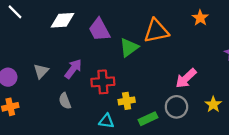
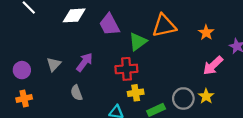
orange star: (200, 18) -> (206, 33), moved
pink arrow: (186, 78) -> (213, 66), moved
red cross: (103, 82) -> (126, 69), moved
yellow star: (213, 104) -> (206, 96), moved

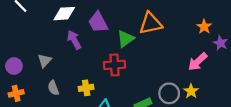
orange star: (206, 33) -> (204, 27), moved
purple arrow: (84, 62) -> (74, 40), moved, turned -66
gray semicircle: (76, 93) -> (53, 88), moved
yellow cross: (136, 93) -> (86, 88), moved

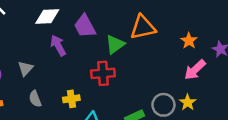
orange star: (204, 27) -> (189, 41), moved

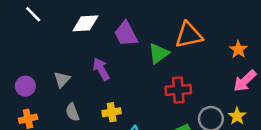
purple arrow: (58, 46) -> (101, 69), moved
red cross: (103, 73) -> (178, 90), moved

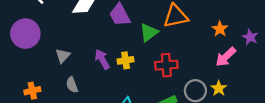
purple arrow: (101, 69) -> (102, 59), moved
purple circle: (25, 86) -> (25, 34), moved, size x1.6
yellow cross: (112, 112) -> (126, 60), moved

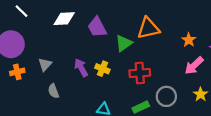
yellow cross: (126, 60) -> (102, 69), turned 32
yellow star: (219, 88) -> (200, 94), moved
orange cross: (32, 91) -> (17, 72), moved

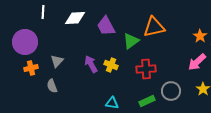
white line: (21, 11) -> (43, 12), moved, turned 48
orange star: (189, 40) -> (200, 36), moved
gray semicircle: (53, 91) -> (52, 86), moved

